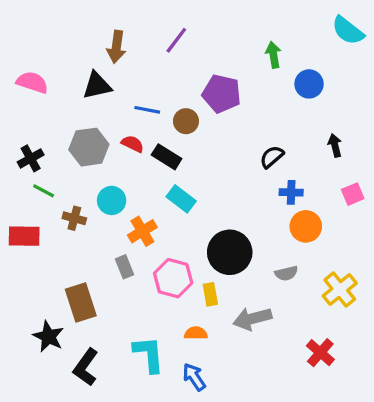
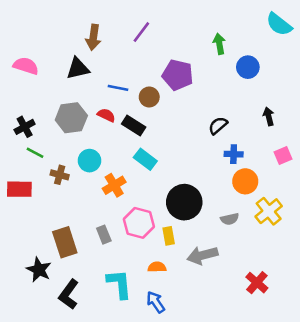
gray rectangle: (124, 267) -> (104, 235), moved
yellow cross: (340, 289) -> (269, 211), moved

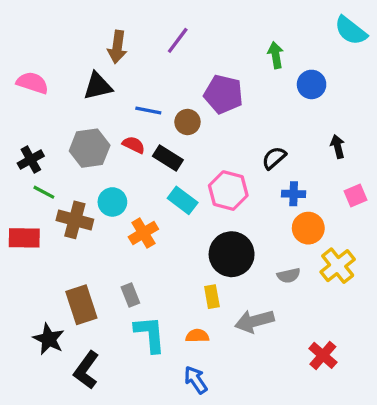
brown cross: (60, 175) -> (75, 220), size x1.5
pink hexagon: (139, 223) -> (228, 191), moved
cyan L-shape: (119, 284) -> (150, 334), moved

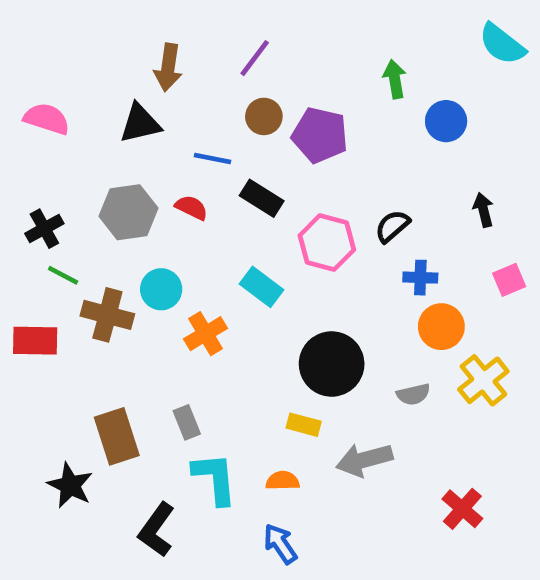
brown circle: (187, 122) -> (264, 116), moved
black rectangle: (168, 158) -> (262, 198), moved
pink hexagon: (228, 191) -> (327, 243), moved
yellow rectangle: (212, 297) -> (304, 425), turned -65
black L-shape: (86, 370) -> (156, 530), moved

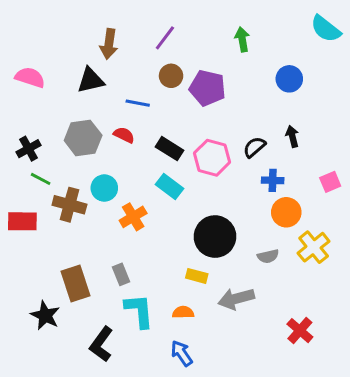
green arrow: (395, 79) -> (242, 39), moved
black rectangle: (262, 198) -> (170, 149), moved
black arrow: (483, 210) -> (292, 136), moved

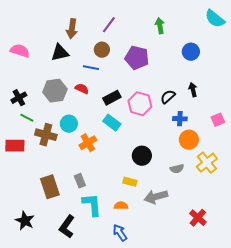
brown circle: (171, 76) -> (102, 50), moved
black rectangle: (170, 149) -> (112, 98), turned -60
black circle: (215, 237) -> (142, 156), size x0.7
black star: (45, 315) -> (25, 221), moved

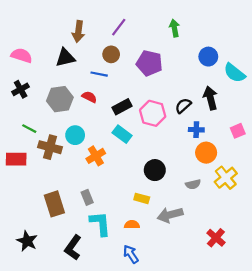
cyan semicircle: (215, 19) -> (234, 73), moved
black arrow: (193, 90) -> (210, 98), size x1.5
black cross: (19, 98) -> (21, 89), moved

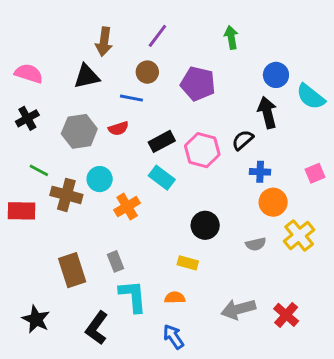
red semicircle: (89, 97) -> (118, 128), turned 136
black arrow: (210, 98) -> (267, 113), moved
gray arrow: (170, 215) -> (238, 309), moved

